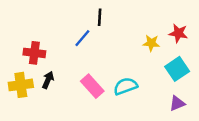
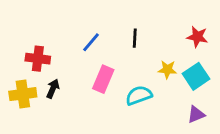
black line: (100, 17) -> (135, 38), moved
yellow star: (151, 43) -> (167, 70), moved
pink rectangle: (92, 86) -> (103, 79), moved, turned 65

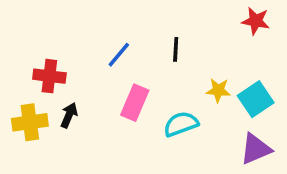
red star: (197, 37) -> (256, 21), moved
purple triangle: (196, 115) -> (256, 149), size x1.4

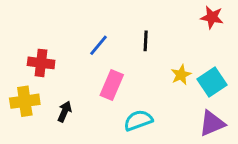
yellow star: (218, 90) -> (181, 75), turned -30
black arrow: (69, 115) -> (65, 112), moved
cyan semicircle: (181, 124) -> (138, 120), moved

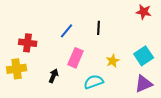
yellow star: (181, 75) -> (113, 61), moved
black arrow: (65, 112) -> (54, 76), moved

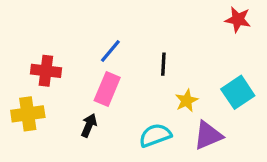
black line: (99, 28) -> (163, 64), moved
pink rectangle: (76, 58) -> (107, 89), moved
purple triangle: (144, 84) -> (208, 135), moved

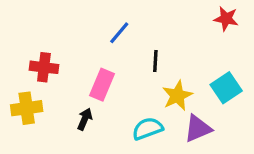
blue line: (110, 51) -> (119, 33), moved
yellow star: (187, 101) -> (177, 96), size x1.4

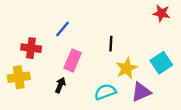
blue line: (119, 33) -> (63, 29), moved

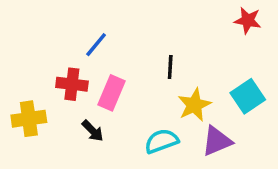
red cross: (31, 48) -> (72, 84), moved
black arrow: (60, 85) -> (93, 131), turned 112

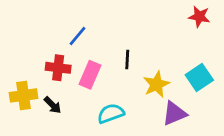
black line: (170, 67) -> (127, 59), moved
black arrow: (93, 131) -> (53, 105), moved
cyan semicircle: (162, 141) -> (111, 113), moved

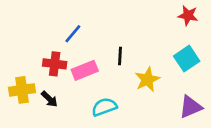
pink rectangle: (90, 75) -> (85, 70), turned 45
cyan square: (199, 77) -> (187, 59), moved
purple triangle: (174, 113) -> (191, 107), moved

